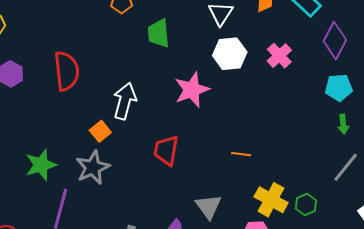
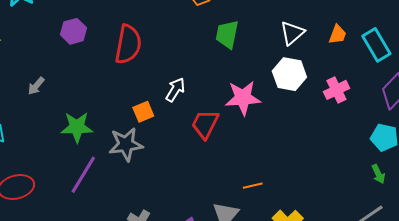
white arrow: (125, 101) -> (175, 90), size x0.7
green arrow: (343, 124) -> (378, 174), turned -36
red trapezoid: (166, 150) -> (205, 124), moved
orange line: (241, 154) -> (253, 186), moved, turned -36

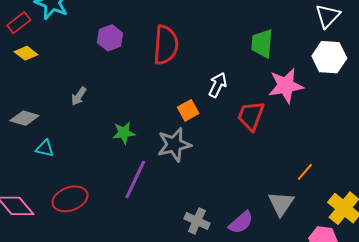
green trapezoid: (227, 34) -> (262, 43), moved
green star: (77, 127) -> (124, 133), size x0.7
orange line: (253, 186) -> (305, 172), turned -30

